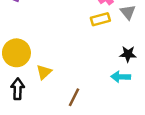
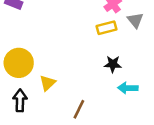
black star: (128, 54) -> (113, 64), moved

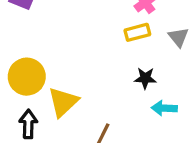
gray triangle: (135, 20) -> (178, 37), moved
yellow triangle: (48, 83) -> (63, 102), size x1.5

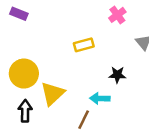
yellow rectangle: (137, 32) -> (84, 45), moved
cyan arrow: (164, 108) -> (100, 98), moved

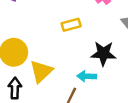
black star: (117, 75) -> (103, 53), size x1.5

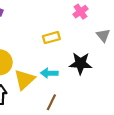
cyan arrow: (87, 76) -> (49, 73), moved

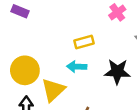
cyan arrow: (49, 73) -> (77, 67), moved

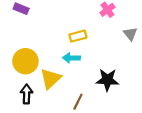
black star: (117, 72) -> (107, 80), moved

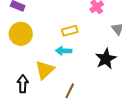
yellow circle: (25, 61) -> (21, 34), moved
black star: (107, 80) -> (106, 59), moved, turned -30

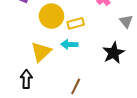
yellow circle: (21, 34) -> (51, 16), moved
yellow triangle: (45, 70) -> (41, 52), moved

